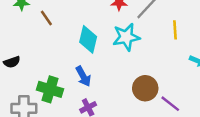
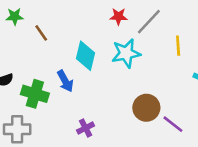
blue arrow: (83, 76) -> (65, 81), moved
green cross: (50, 89) -> (35, 94), moved

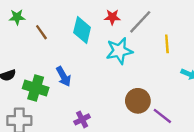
cyan diamond: (86, 56) -> (82, 30), moved

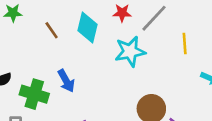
brown line: (41, 32) -> (52, 30), moved

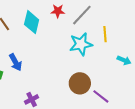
cyan star: (130, 51) -> (81, 44), moved

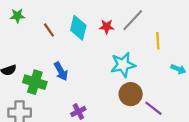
red star: (58, 11) -> (107, 27), moved
cyan star: (81, 44) -> (123, 65), moved

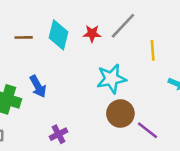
brown line: (49, 30) -> (24, 37), turned -56

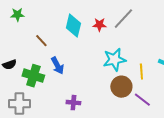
brown line: (24, 37) -> (41, 41), moved, turned 48
yellow line: (153, 50) -> (141, 72), moved
purple cross: (58, 134) -> (73, 103), turned 32

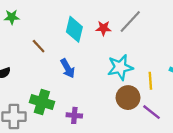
blue arrow: (57, 66) -> (68, 68), moved
green cross: (33, 76) -> (42, 102), moved

